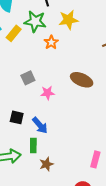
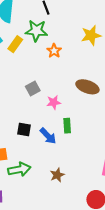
yellow star: (68, 20) -> (91, 35), moved
green rectangle: (33, 146) -> (67, 126), moved

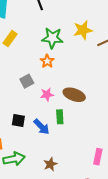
green star: (36, 31) -> (52, 38), moved
orange star: (54, 51) -> (47, 61), moved
brown ellipse: (87, 87) -> (74, 95), moved

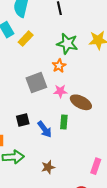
gray square: (27, 81) -> (36, 83), size x1.5
pink star: (47, 94) -> (60, 91), moved
black square: (18, 121) -> (23, 120), turned -32

